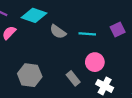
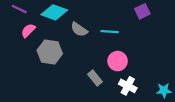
purple square: (118, 29) -> (142, 11), moved
gray hexagon: (30, 75) -> (50, 52), moved

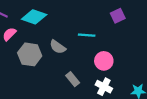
gray semicircle: (79, 29) -> (58, 47), moved
pink circle: (118, 61) -> (104, 61), moved

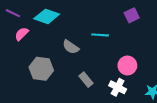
gray hexagon: (30, 54) -> (41, 69), moved
pink circle: (104, 61) -> (127, 65), moved

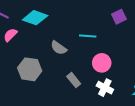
pink circle: (127, 65) -> (102, 63), moved

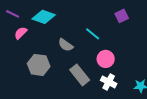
cyan line: (88, 36) -> (93, 34), turned 35
gray rectangle: (74, 80) -> (80, 75), size x1.5

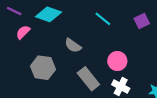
purple square: (122, 16) -> (142, 21), moved
cyan line: (93, 34) -> (103, 19), moved

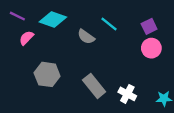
gray semicircle: (73, 45) -> (86, 37), moved
pink circle: (117, 61) -> (151, 48), moved

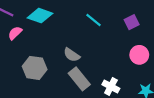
gray semicircle: (86, 37) -> (72, 55), moved
pink circle: (151, 48) -> (139, 55), moved

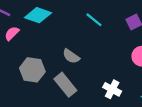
gray rectangle: (79, 79) -> (65, 85), moved

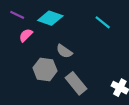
gray semicircle: (71, 56) -> (64, 51), moved

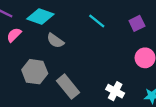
gray semicircle: (64, 51) -> (55, 41), moved

